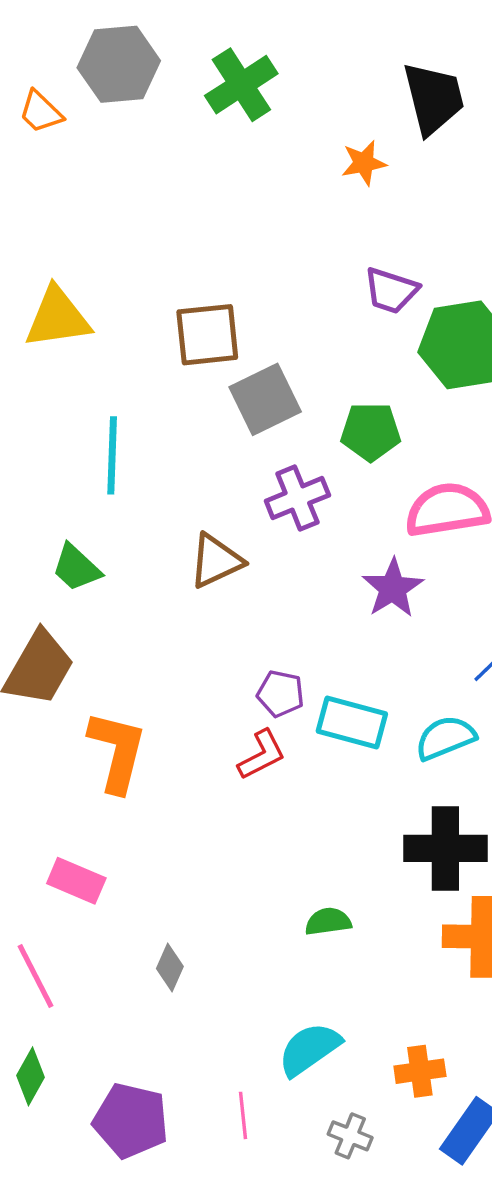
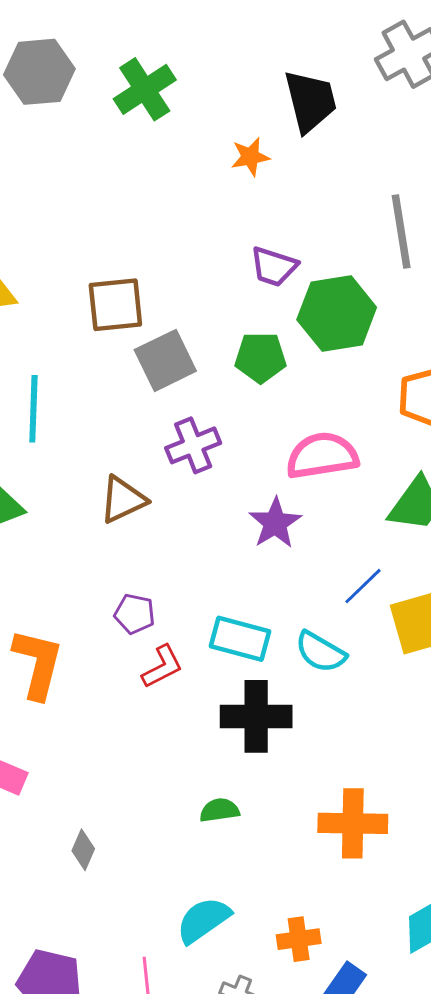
green pentagon: (371, 432) -> (261, 357), moved
purple pentagon: (280, 694) -> (135, 614), moved
cyan semicircle: (445, 738) -> (321, 652), turned -128
black cross: (445, 848) -> (256, 716), moved

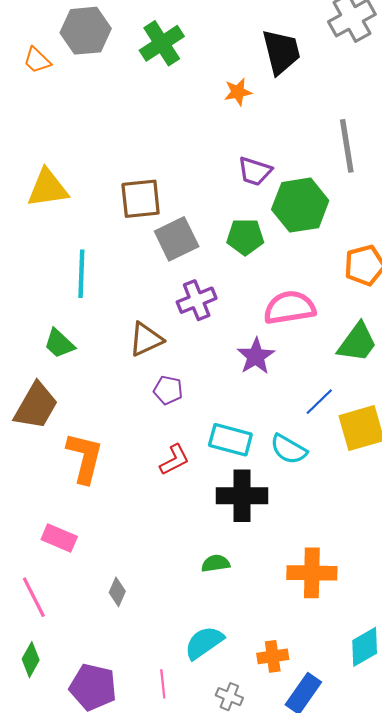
purple pentagon: (135, 614) -> (168, 390), moved

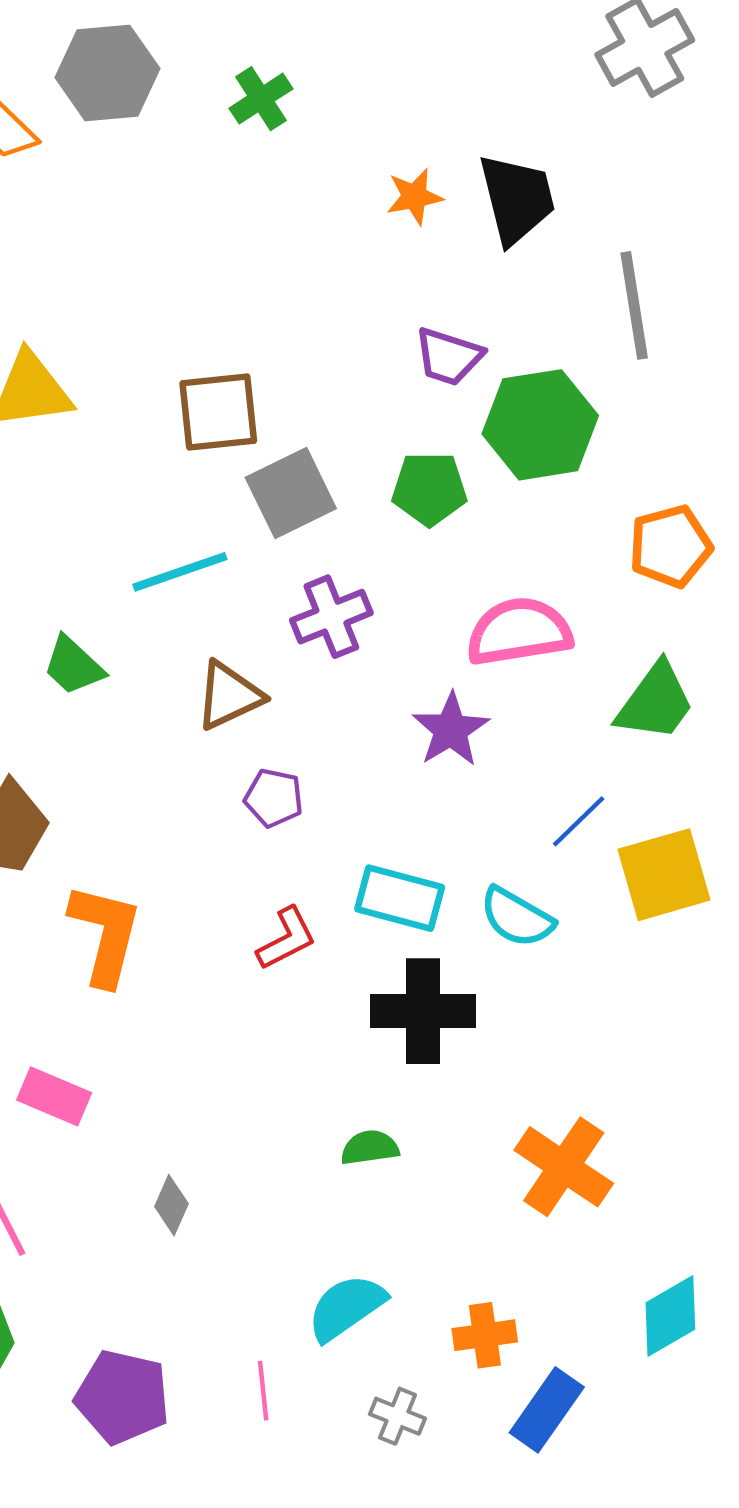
green cross: (162, 43) -> (261, 99), size x0.7
black trapezoid: (281, 52) -> (517, 199), moved
cyan line: (81, 274) -> (180, 572), moved, turned 69
green trapezoid: (59, 344) -> (73, 666), moved
orange cross: (312, 573) -> (564, 1167), turned 33

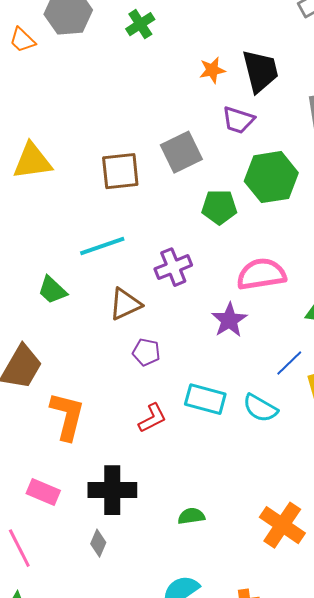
purple trapezoid: (449, 357) -> (238, 120), moved
gray square: (291, 493) -> (181, 152), moved
black cross: (423, 1011) -> (112, 490), moved

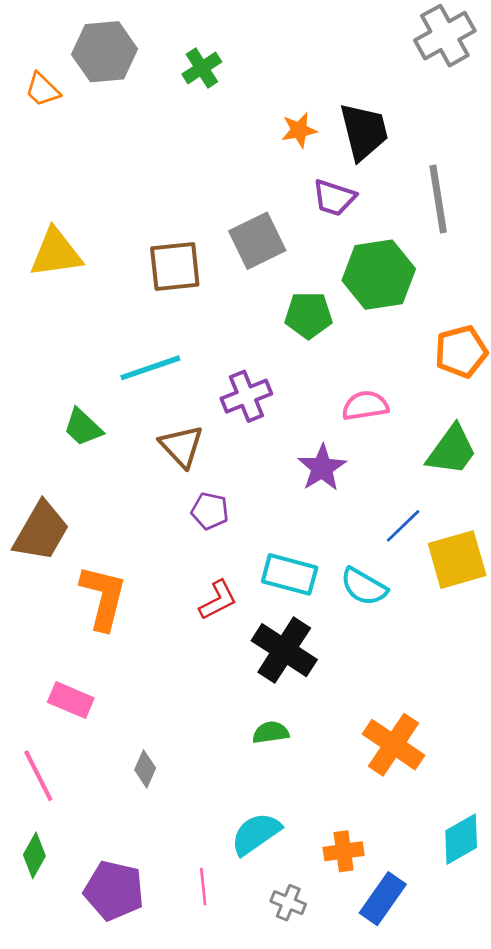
pink semicircle: (261, 274) -> (365, 406), size x0.7
brown triangle: (125, 304) -> (182, 446), turned -48
black cross: (112, 490) -> (284, 650), moved, turned 33

